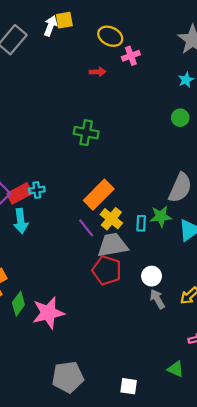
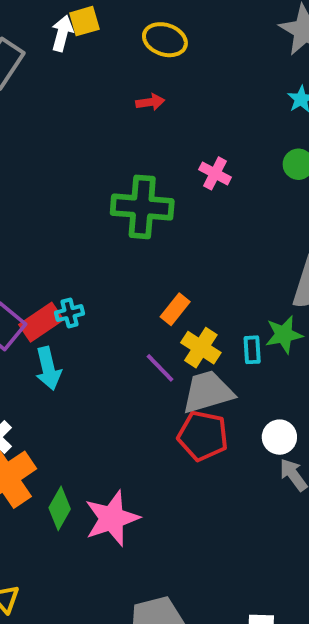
pink cross: (131, 56) -> (215, 173), moved, turned -36
green cross: (86, 133) -> (142, 207), size x1.4
orange rectangle: (99, 195) -> (175, 309), size x0.6

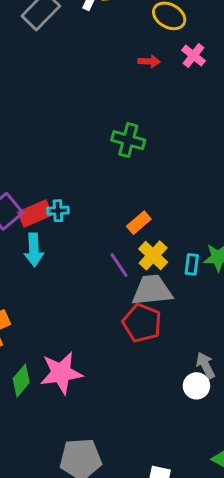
pink cross: (215, 173) -> (193, 56), moved
green cross: (142, 207) -> (128, 140), size x0.7
white circle: (279, 437) -> (196, 386), moved
green diamond: (60, 508) -> (21, 381), moved

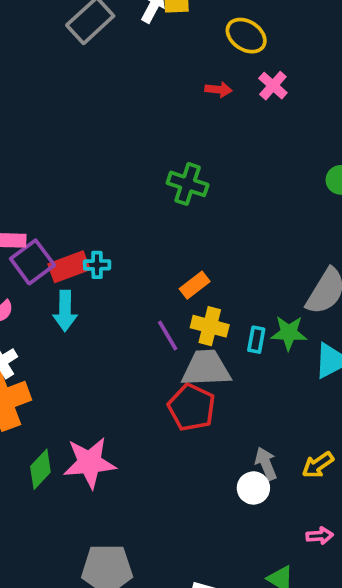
yellow cross: (153, 255) -> (210, 326), turned -32

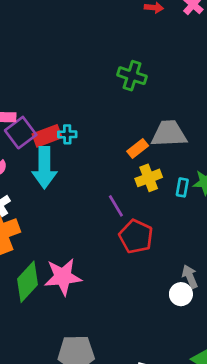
cyan arrow: (65, 311) -> (44, 168), size x1.4
yellow cross: (210, 326) -> (149, 178), turned -35
purple line: (168, 335) -> (116, 206), moved
gray trapezoid: (206, 368) -> (169, 134), moved
green diamond: (40, 469) -> (28, 282), size x1.4

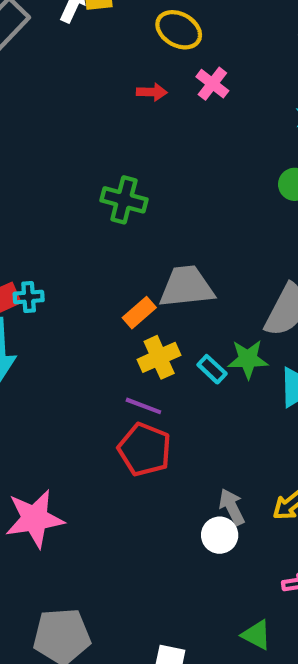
cyan rectangle: (182, 187) -> (212, 369), turned -54
purple line: (116, 206) -> (143, 406), moved, turned -35

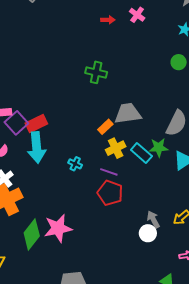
cyan cross: (29, 297) -> (75, 164), moved, turned 32
cyan rectangle: (212, 369) -> (141, 153), size x1.5

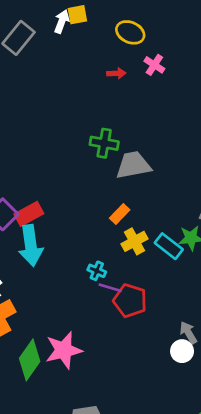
gray trapezoid: (128, 114) -> (133, 165), moved
cyan cross: (75, 164) -> (97, 271), moved
purple line: (109, 172) -> (110, 288), moved

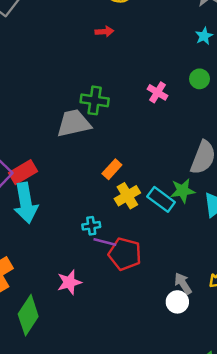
pink cross: (154, 65) -> (158, 92), moved
gray trapezoid: (133, 165) -> (74, 123), moved
cyan cross: (97, 271) -> (91, 226), turned -30
pink star: (64, 350) -> (69, 282), moved, size x0.7

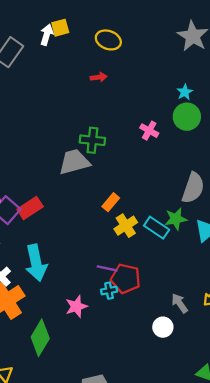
cyan star: (204, 36) -> (185, 92), moved
green circle: (200, 79) -> (187, 117), size x1.5
cyan arrow: (26, 203) -> (36, 263), moved
cyan cross: (91, 226) -> (109, 291), moved
white circle: (177, 302) -> (163, 327), moved

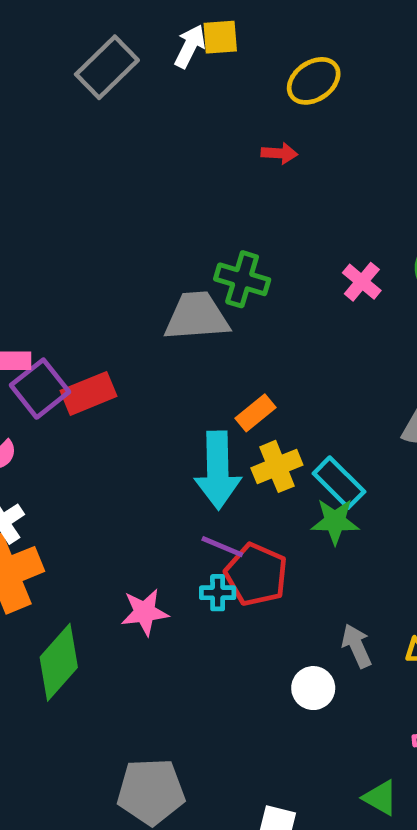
yellow ellipse: (108, 40) -> (314, 81), turned -65
green star: (176, 219) -> (335, 521), moved
cyan arrow: (36, 263) -> (218, 470), moved

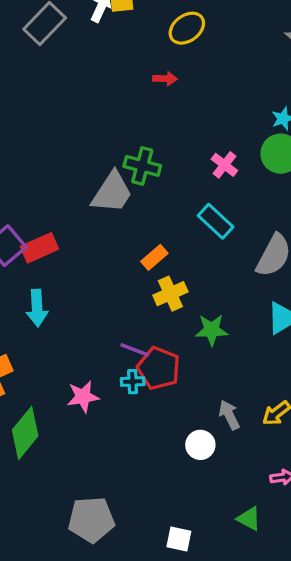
gray trapezoid: (197, 316) -> (112, 192), turned 129
cyan arrow: (218, 470) -> (37, 308), moved, size x0.7
cyan rectangle: (339, 483) -> (216, 221), moved

